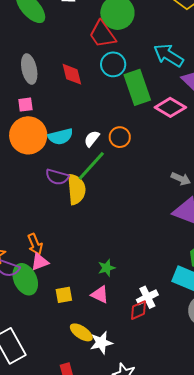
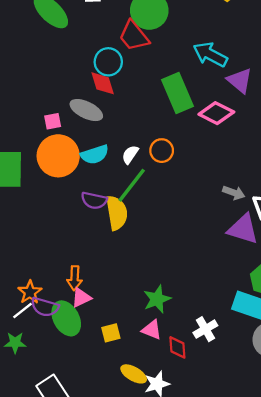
cyan circle: (113, 64) -> (108, 62), moved
gray ellipse: (29, 69) -> (86, 110), moved, turned -48
orange arrow: (35, 244) -> (75, 278), turned 30
green star: (107, 268) -> (157, 299), size x1.4
red diamond: (139, 310) -> (177, 347), moved, turned -65

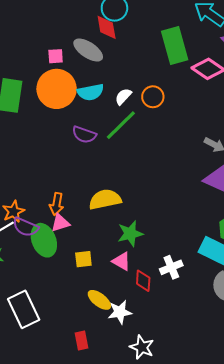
yellow semicircle: (117, 213) -> (105, 199), moved, turned -100

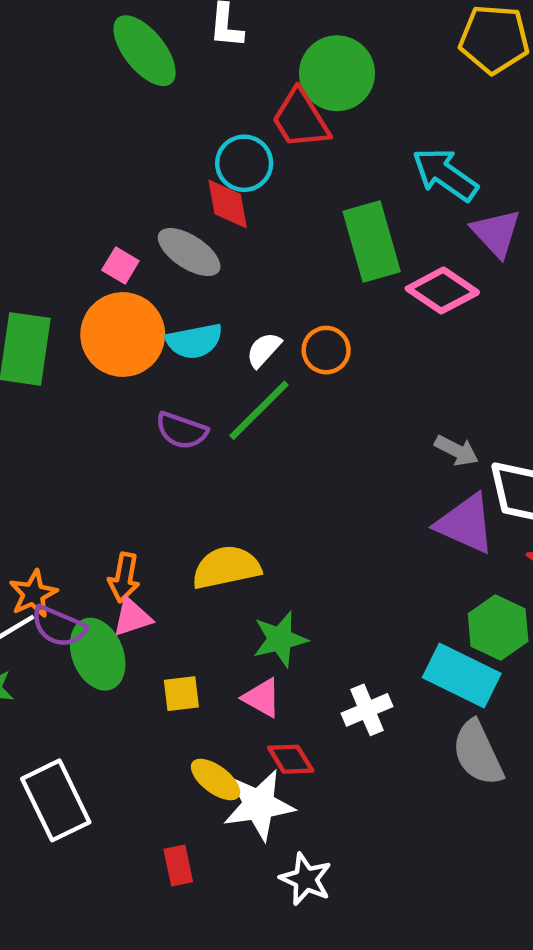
pink square: (56, 56) -> (120, 265), turned 35
red diamond: (143, 281) -> (291, 759), moved, turned -35
white star: (120, 312) -> (259, 805), size x1.4

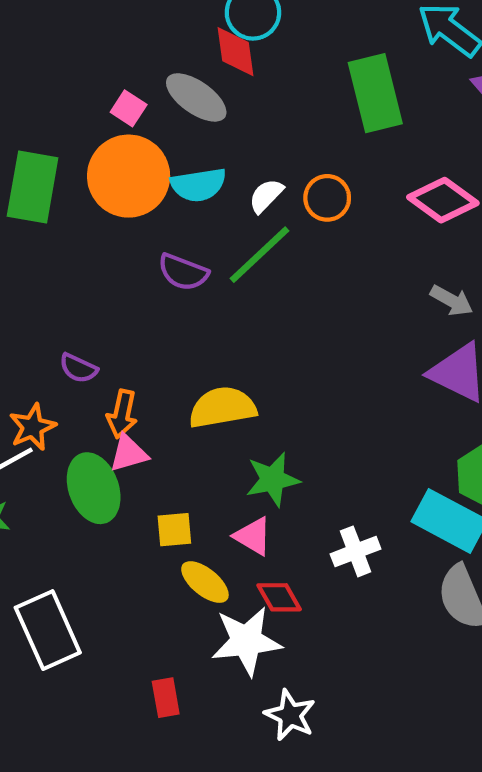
pink diamond: (442, 290) -> (443, 200), moved
purple semicircle: (59, 626) -> (78, 368), moved, size x0.7
yellow ellipse: (216, 780) -> (205, 582), moved

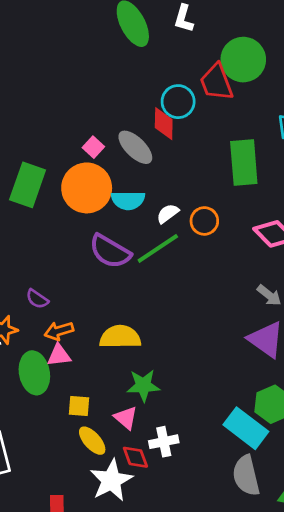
purple semicircle: (183, 272) -> (110, 251), size x1.4
orange arrow: (122, 414) -> (59, 331), turned 52
white cross: (356, 551) -> (164, 442), moved
white star: (246, 641) -> (111, 480), turned -30

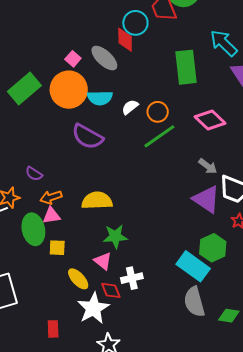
green rectangle: (28, 185) -> (24, 89), turned 32
green line: (158, 248) -> (159, 136), moved
yellow square: (79, 406) -> (57, 248), moved

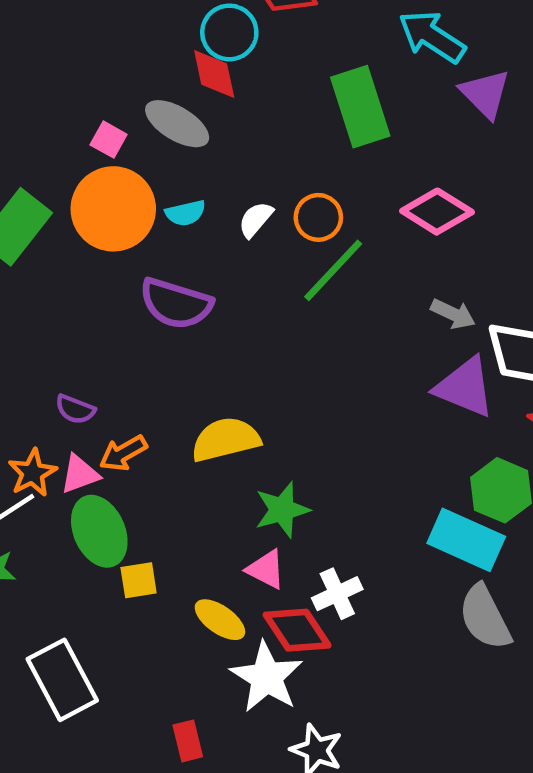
cyan semicircle: (100, 98) -> (185, 213), size x0.7
pink triangle: (51, 216) -> (80, 474), moved
yellow square: (57, 248) -> (139, 580), moved
red diamond: (111, 290) -> (297, 630), size x1.4

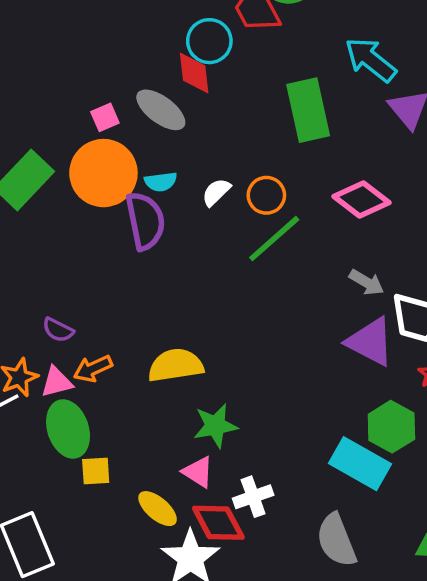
pink square: (109, 140) -> (105, 117), turned 32
purple semicircle: (176, 304) -> (145, 221), moved, turned -124
gray semicircle: (485, 617) -> (336, 540), moved

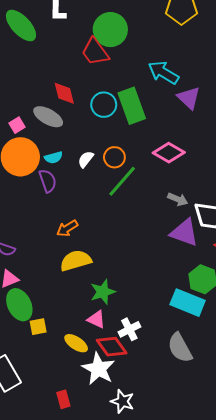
cyan circle: (209, 41) -> (104, 105), moved
purple semicircle: (145, 221) -> (48, 181), size x0.7
orange arrow: (93, 369) -> (67, 228), moved

